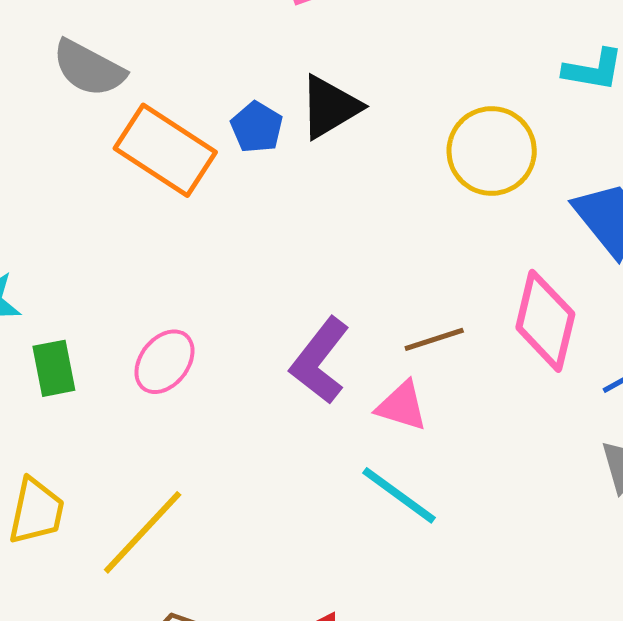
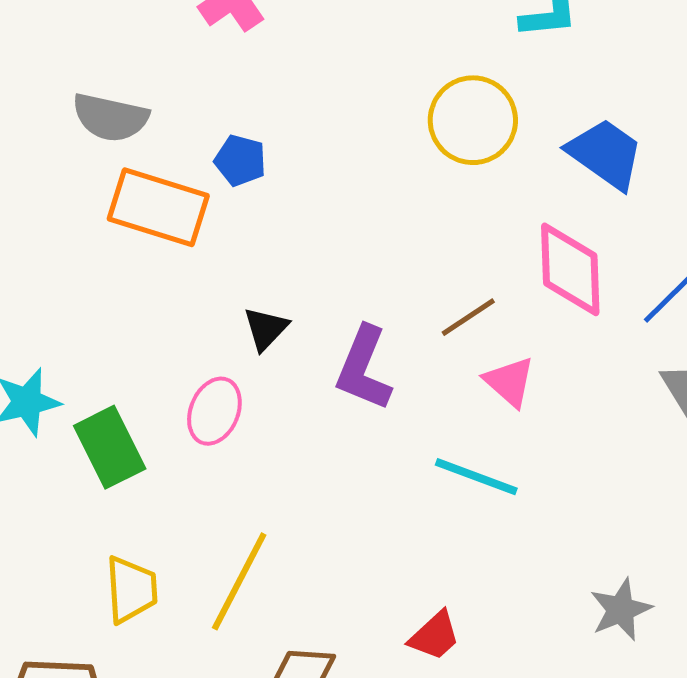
gray semicircle: (89, 68) -> (110, 117), moved
black triangle: (330, 107) -> (266, 329), moved, size x0.7
green rectangle: (54, 368) -> (110, 447), size x1.4
pink triangle: (402, 406) -> (509, 382), moved, turned 40

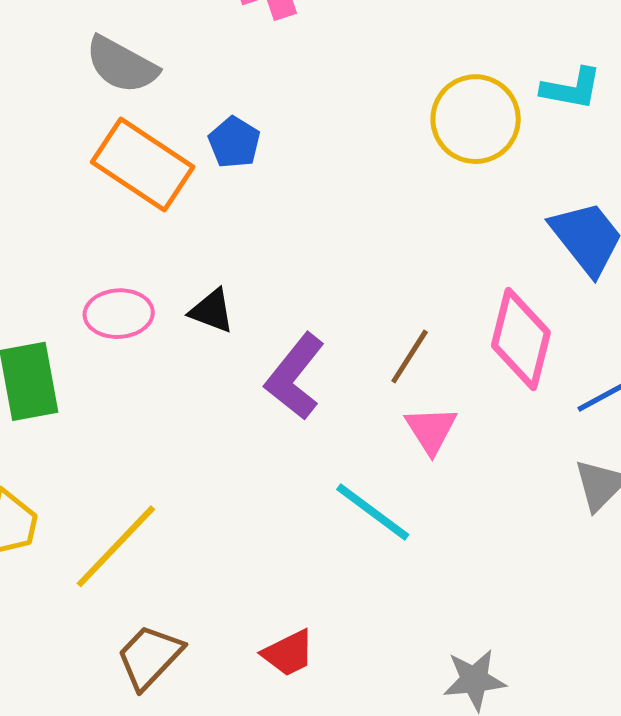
yellow circle: (473, 120) -> (476, 119), moved
brown line: (468, 317) -> (410, 356), turned -40
black triangle: (266, 329) -> (212, 311), turned 51
pink ellipse: (214, 411) -> (119, 314), moved, turned 48

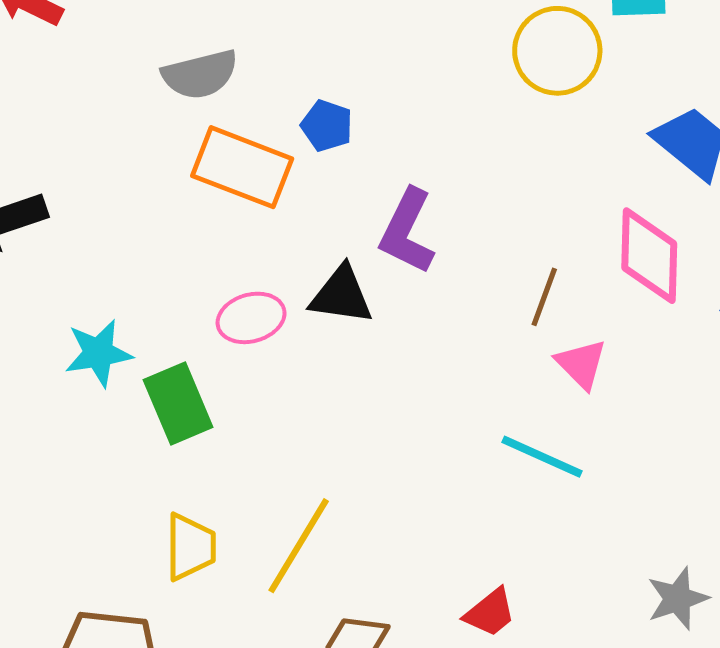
gray semicircle: (122, 65) -> (200, 74), turned -30
black triangle: (212, 311) -> (341, 295), size x1.4
purple L-shape: (295, 376) -> (407, 231), moved

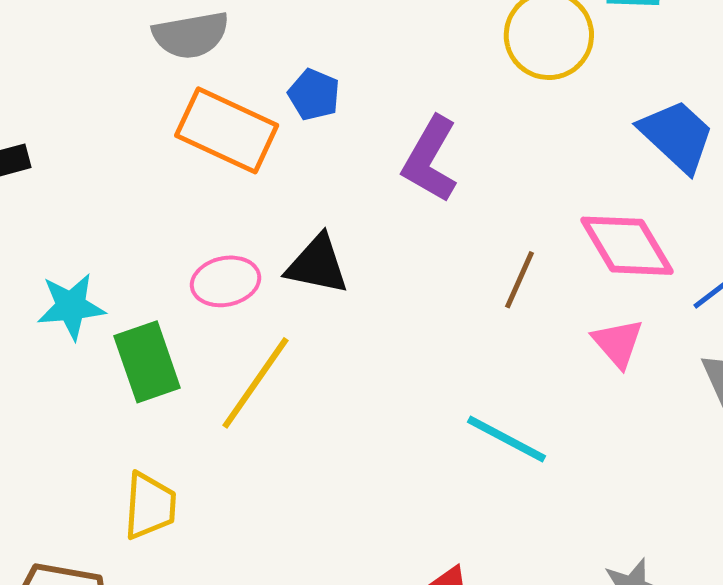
purple L-shape: (407, 231) -> (430, 159), moved
pink diamond: (649, 256) -> (627, 246), turned -36
pink triangle: (581, 364) -> (618, 343), moved
yellow line: (299, 546) -> (255, 383), moved

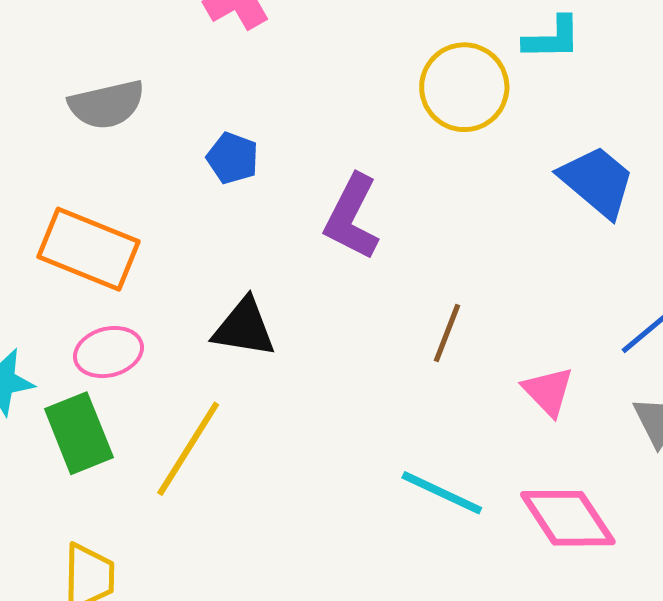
orange rectangle: (227, 130) -> (88, 249), moved
pink diamond: (627, 246) -> (568, 518), moved
pink ellipse: (226, 281) -> (108, 352), moved

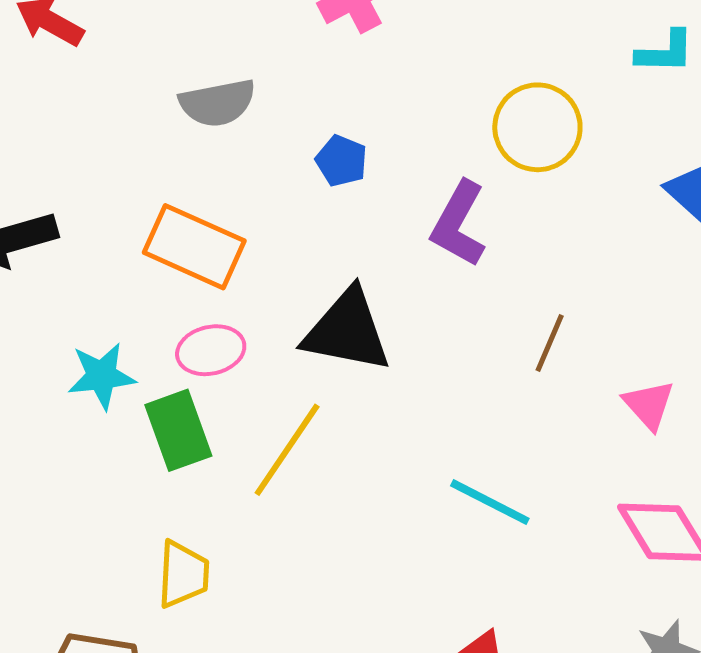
yellow circle: (464, 87) -> (537, 127), moved
black triangle: (244, 328) -> (347, 331), size x1.4
cyan line: (442, 493) -> (490, 502), moved

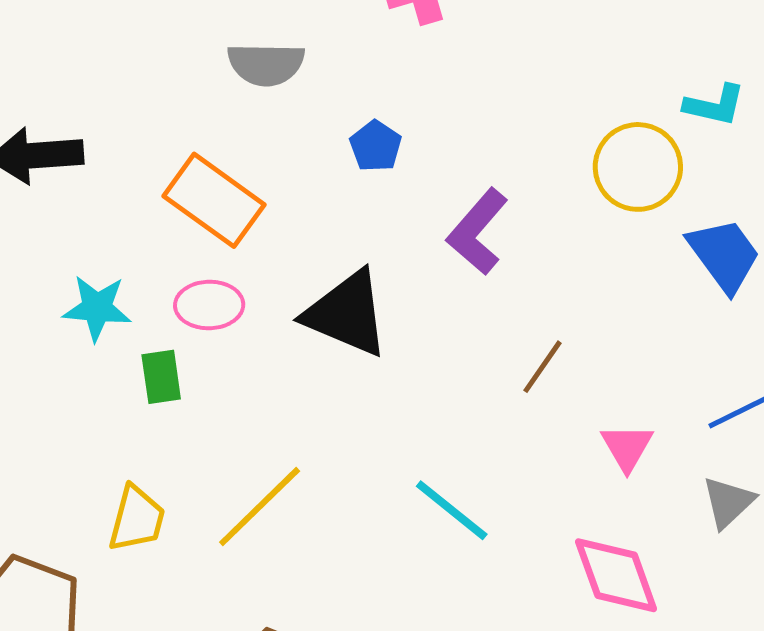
yellow circle: (537, 127) -> (638, 167), moved
green rectangle: (178, 430) -> (161, 377), size x0.7
yellow line: (287, 450) -> (260, 507), moved

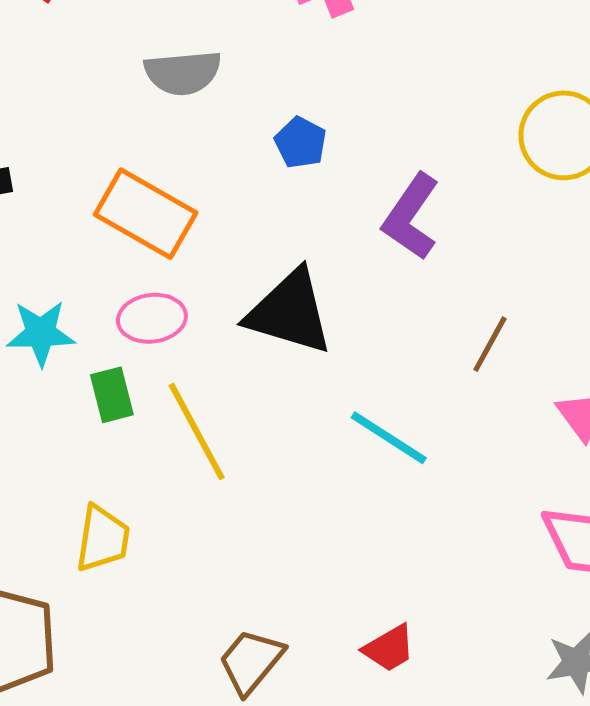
yellow line: (260, 507) -> (197, 431), moved, turned -68
cyan line: (452, 510) -> (389, 438), moved

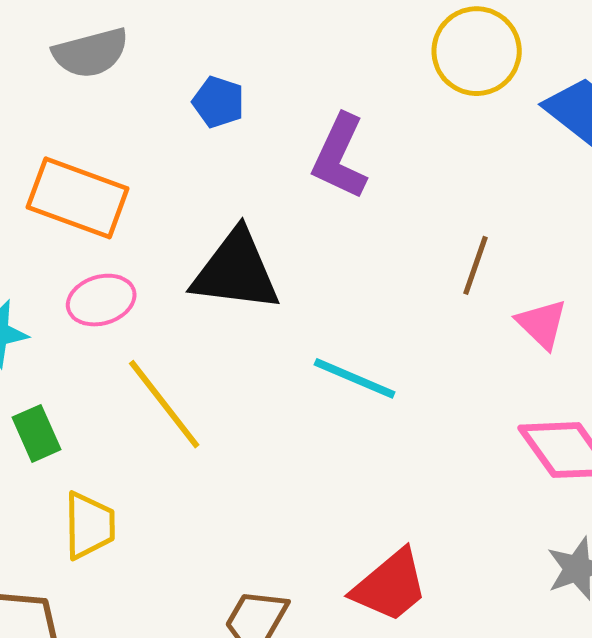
brown line: (490, 344) -> (476, 265), moved
green rectangle: (112, 395) -> (37, 433), moved
red trapezoid: (389, 648) -> (390, 586), size x1.5

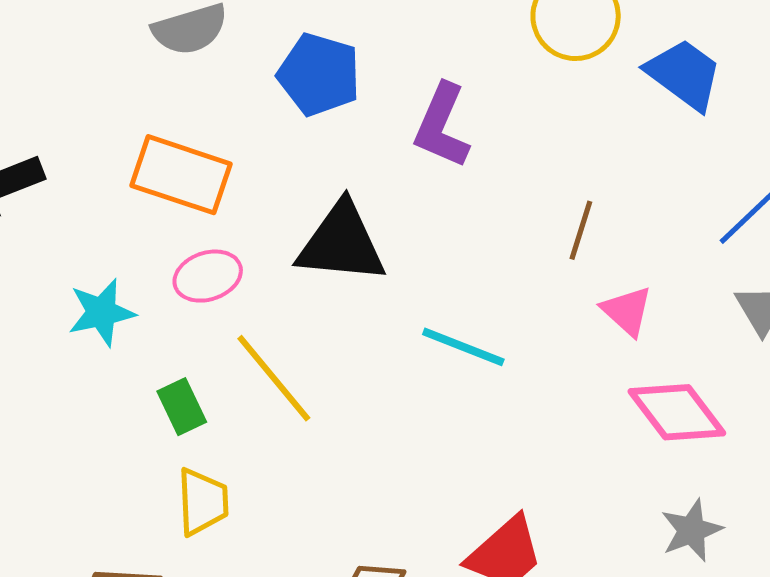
blue pentagon: (218, 102) -> (319, 75), size x1.6
pink triangle: (542, 324) -> (627, 311), moved
green rectangle: (37, 433) -> (182, 407), moved

